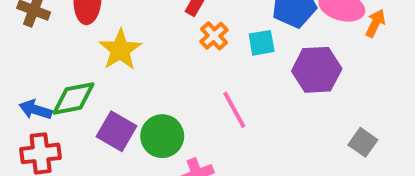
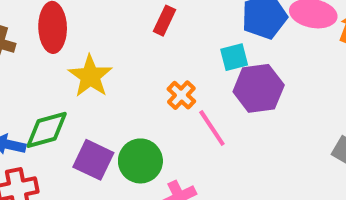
orange cross: (214, 36) -> (181, 95), moved
purple hexagon: (317, 70) -> (259, 88), moved

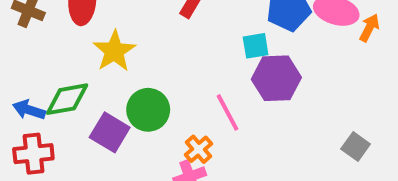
orange cross: (181, 95) -> (199, 149), moved
green circle: (140, 161) -> (148, 110), moved

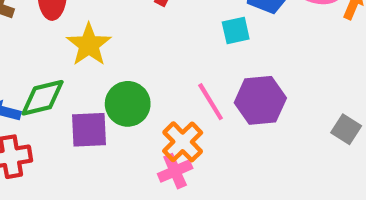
purple hexagon: (276, 78) -> (260, 100), moved
purple square: (110, 132) -> (89, 130), turned -30
orange cross: (199, 149) -> (183, 142), size x1.4

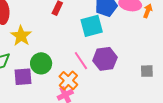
cyan square: (236, 31) -> (92, 26), size x1.6
gray square: (346, 129) -> (147, 71), turned -32

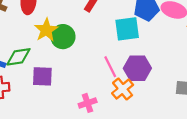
green circle: (41, 63) -> (63, 37), moved
orange cross: (68, 81) -> (123, 89), moved

